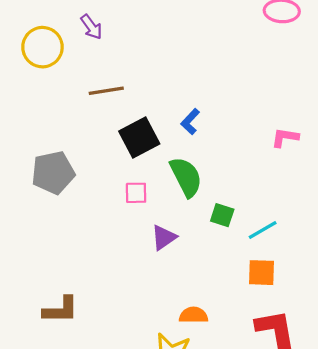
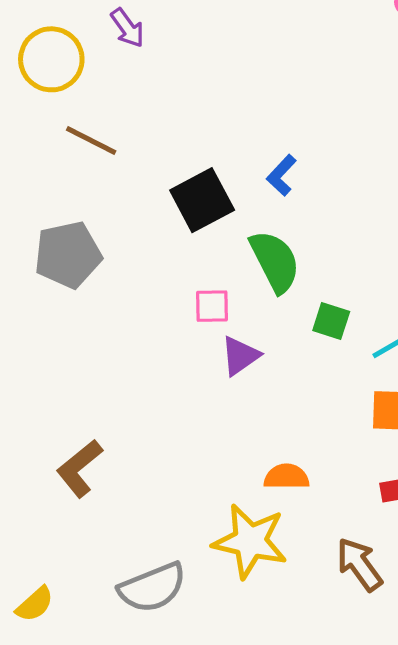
brown line: (106, 91) -> (91, 140), moved, turned 36
pink square: (136, 193) -> (212, 306), moved
brown L-shape: (61, 310) -> (79, 468), turned 141

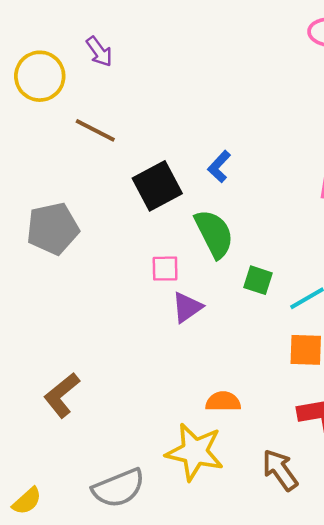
brown line: (91, 140) -> (95, 130), moved

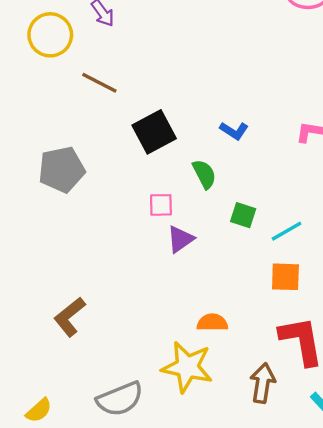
blue L-shape: (219, 167) -> (234, 131), moved, turned -100
green semicircle: (214, 234) -> (204, 174), size x0.7
brown arrow: (280, 470) -> (263, 383), turned 45

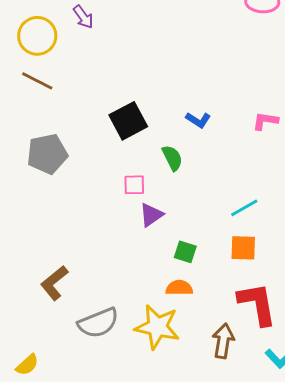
brown line: (99, 83) -> (37, 81), moved
green square: (243, 215) -> (185, 252), moved
gray semicircle: (120, 399) -> (98, 323), moved

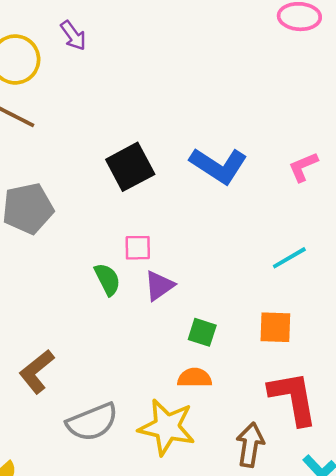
blue L-shape: (198, 120) -> (219, 166), size x1.8
pink L-shape: (265, 121) -> (303, 167), turned -32
green semicircle: (172, 158) -> (107, 279), moved
cyan line: (244, 208) -> (289, 258), moved

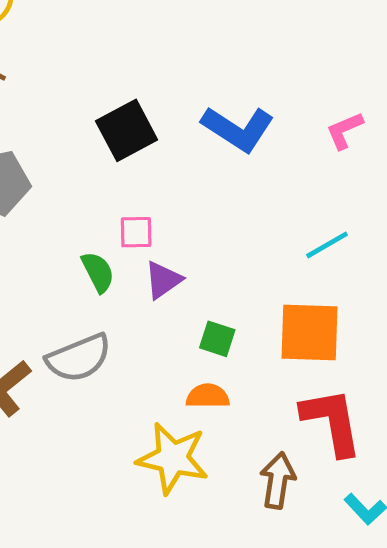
orange square: (275, 327) -> (310, 332), size x1.5
gray semicircle: (92, 422) -> (79, 358), moved

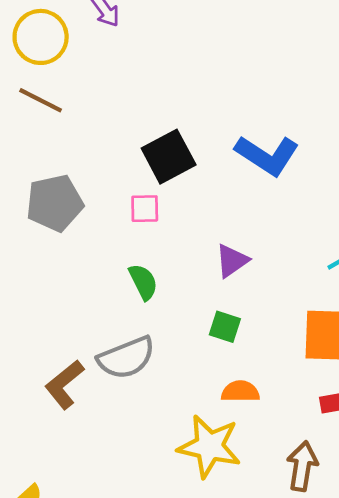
pink square: (136, 232) -> (145, 209), moved
purple triangle: (163, 280) -> (232, 261), moved
green square: (217, 339) -> (225, 327), moved

